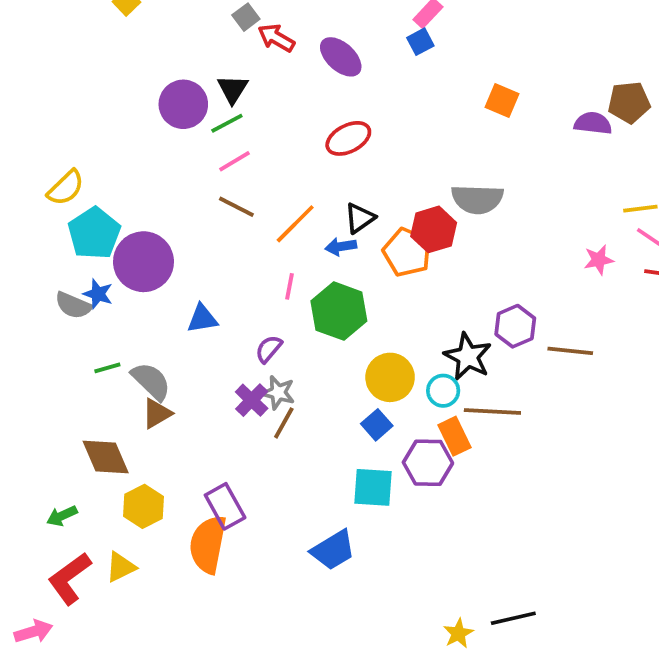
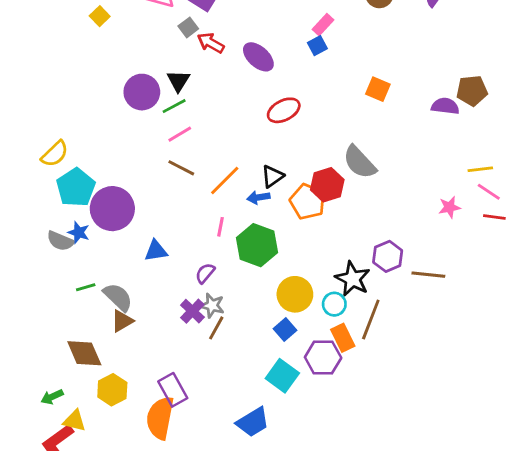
red ellipse: (348, 138) -> (284, 110), moved
gray semicircle: (477, 199) -> (360, 162), turned 45
brown line: (492, 412) -> (371, 320), turned -72
cyan square: (373, 487) -> (282, 376), turned 32
yellow triangle: (121, 567) -> (74, 421), moved, turned 40

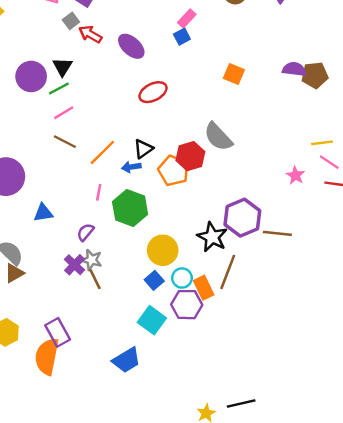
purple semicircle: (445, 106) -> (294, 69), moved
pink star: (449, 207) -> (295, 175), turned -30
purple hexagon: (388, 256) -> (242, 218), size x1.4
cyan circle: (334, 304) -> (182, 278), moved
brown line: (216, 328) -> (95, 279), turned -55

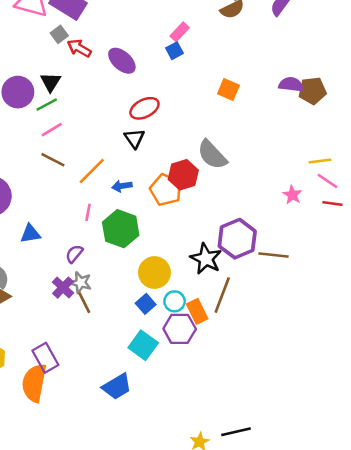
black triangle: (143, 149) -> (134, 138), moved, turned -30

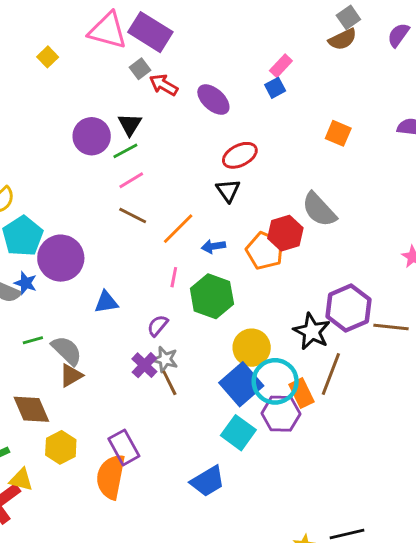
cyan circle: (175, 301) -> (275, 381), size x1.8
blue square: (146, 304) -> (241, 384), size x1.8

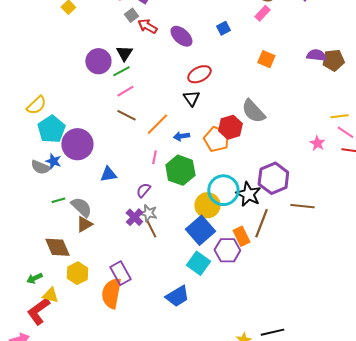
pink rectangle: (281, 66) -> (262, 13), moved
brown line: (391, 327) -> (302, 206), moved
cyan circle: (275, 381) -> (223, 190), moved

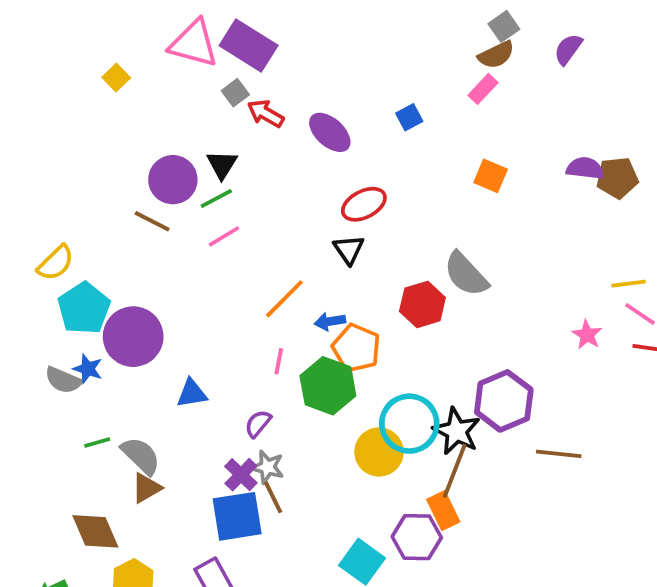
brown line: (126, 115) -> (152, 221), moved
orange pentagon: (216, 139) -> (356, 348), moved
brown line: (261, 223) -> (455, 471), moved
blue square: (200, 230) -> (237, 516), moved, turned 32

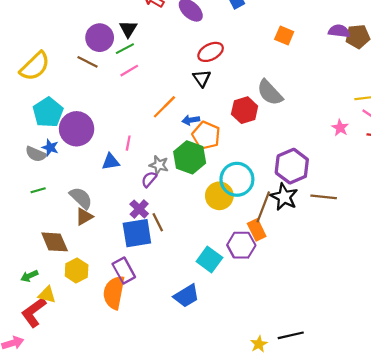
yellow semicircle: (56, 263) -> (35, 66), moved, size x1.4
pink line: (279, 361) -> (128, 143), moved
black star: (457, 431) -> (284, 197), moved
green line: (97, 443) -> (38, 190), moved
gray star: (267, 467) -> (159, 165), moved

